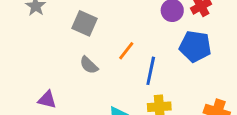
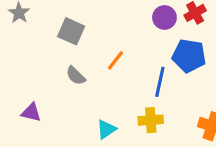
blue line: (151, 71) -> (160, 82), moved

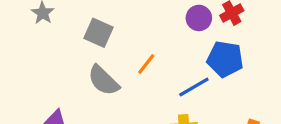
gray semicircle: (76, 76) -> (104, 80), size x1.5
blue line: (160, 82) -> (194, 87), turned 48

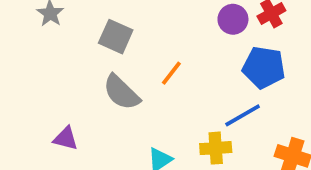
blue line: (194, 87) -> (243, 115), moved

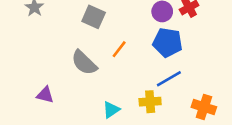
gray square: (116, 37) -> (94, 17), moved
blue pentagon: (264, 67) -> (168, 42), moved

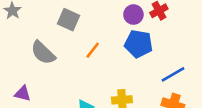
gray semicircle: (84, 63) -> (43, 53), moved
blue line: (169, 79) -> (173, 74), moved

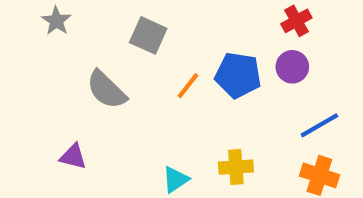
purple circle: (133, 15) -> (292, 67), moved
blue pentagon: (139, 44) -> (238, 75), moved

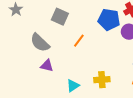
blue pentagon: (238, 75) -> (109, 20), moved
purple triangle: (73, 157) -> (47, 66), moved

